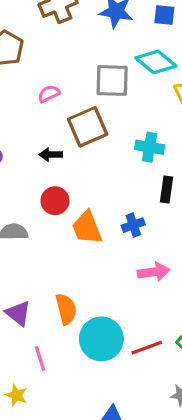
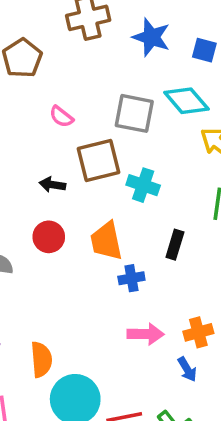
pink semicircle: (49, 94) -> (61, 117), turned -125
cyan cross: (150, 147) -> (143, 185), moved
orange trapezoid: (87, 228) -> (106, 241), moved

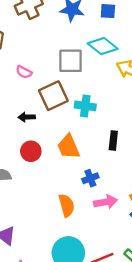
blue cross: (131, 278) -> (90, 178), moved
orange semicircle: (41, 359) -> (67, 205), moved

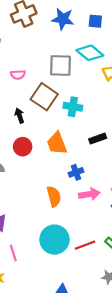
pink semicircle: (24, 72) -> (18, 75), turned -32
brown square: (53, 96) -> (44, 97), turned -32
black arrow: (27, 117) -> (19, 116), turned 72
black rectangle: (113, 140) -> (98, 139), turned 63

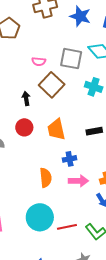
pink semicircle: (18, 75) -> (39, 61), moved
cyan cross: (73, 107) -> (94, 87), moved

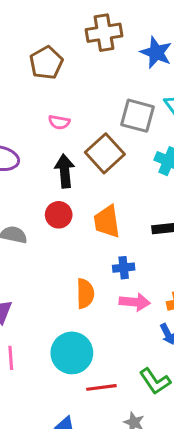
pink semicircle: (39, 61) -> (59, 122), moved
black arrow: (26, 98) -> (65, 171), size x1.5
red line: (67, 227) -> (101, 387), moved

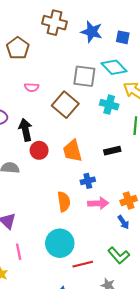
brown cross: (104, 33) -> (55, 23), turned 30
black arrow: (65, 171) -> (25, 130), moved

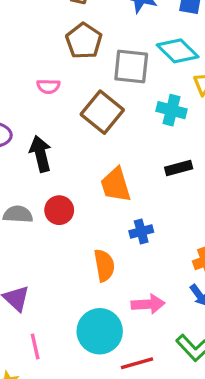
brown pentagon: (18, 48) -> (84, 41), moved
red circle: (39, 150) -> (59, 210), moved
black rectangle: (112, 151) -> (179, 168), moved
pink arrow: (98, 203) -> (148, 304), moved

